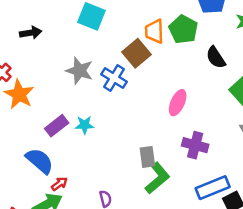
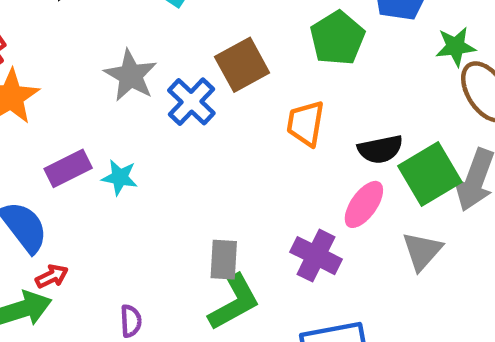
orange trapezoid: (154, 31) -> (306, 123), moved
black semicircle: (216, 57) -> (380, 149), moved, turned -80
pink ellipse: (178, 103) -> (364, 204), moved

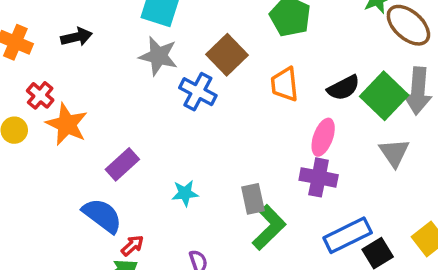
gray star: (131, 75) -> (158, 56), moved
cyan star: (120, 177) -> (185, 193), moved
pink ellipse: (364, 204) -> (323, 137), moved

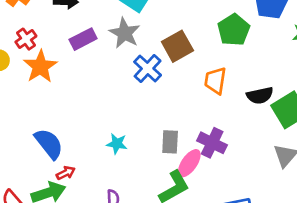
pink ellipse: (323, 137) -> (189, 163), moved
purple rectangle: (122, 164) -> (83, 39), moved
purple cross: (319, 177) -> (212, 143), moved
gray rectangle: (253, 199) -> (170, 142), moved

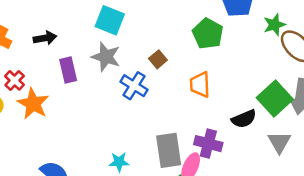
purple rectangle: (83, 39) -> (68, 70), turned -65
brown square: (177, 46) -> (158, 59), size x0.6
black semicircle: (260, 95) -> (244, 119), moved
gray rectangle: (170, 142) -> (169, 150), size x1.5

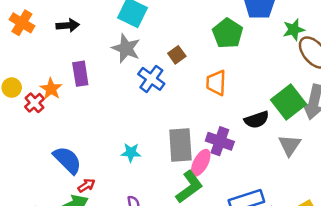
purple rectangle: (68, 70) -> (80, 74), moved
red cross: (15, 80) -> (34, 103), moved
orange star: (33, 104) -> (51, 89), size x0.7

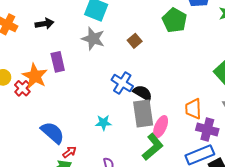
blue cross: (151, 79) -> (122, 83), moved
orange trapezoid: (216, 83) -> (193, 109), moved
orange star: (51, 89) -> (35, 76), size x1.4
black semicircle: (257, 120) -> (143, 93), moved, turned -126
purple cross: (220, 141) -> (207, 129), moved

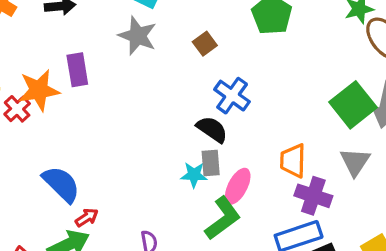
orange star: (35, 76) -> (39, 90), turned 30
blue cross: (122, 83) -> (232, 96), moved
gray rectangle: (143, 114) -> (211, 163), size x0.6
cyan star: (103, 123) -> (194, 175), moved

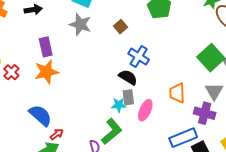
orange star: (39, 90) -> (46, 72), moved
purple cross: (313, 196) -> (205, 113), moved
green L-shape: (223, 218) -> (112, 132), moved

